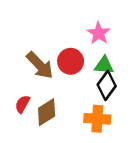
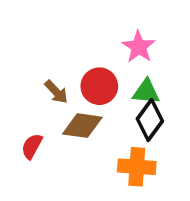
brown arrow: (40, 65) -> (56, 92), size x0.6
brown diamond: (47, 112) -> (82, 126), moved, turned 40

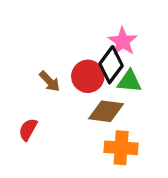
black diamond: (150, 120) -> (111, 65), moved
brown diamond: (82, 126) -> (106, 111), moved

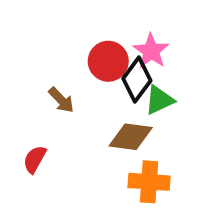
red circle: (88, 76) -> (108, 61), moved
green triangle: (129, 81) -> (159, 100), turned -30

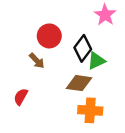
pink star: (151, 51) -> (105, 15), moved
red circle: (108, 61) -> (49, 36), moved

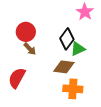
red circle: (49, 36) -> (26, 32), moved
red semicircle: (21, 97) -> (17, 78), size x1.5

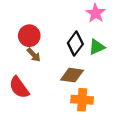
green triangle: (78, 49) -> (97, 47), moved
red semicircle: (17, 78) -> (19, 87), turned -65

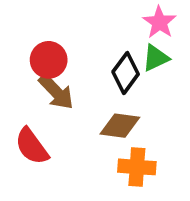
green triangle: (97, 47) -> (156, 58), moved
brown arrow: (34, 55) -> (56, 92), size x1.5

